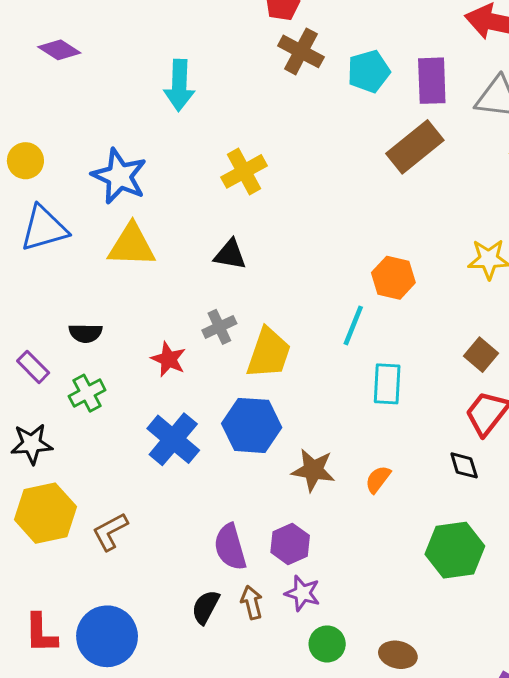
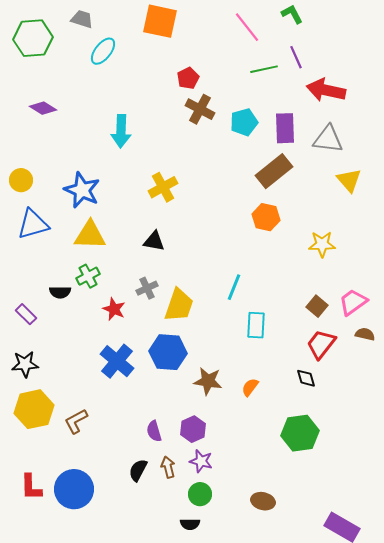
orange hexagon: (393, 278) -> (266, 217), moved
green cross: (87, 393) -> (88, 276), moved
purple semicircle: (230, 547) -> (154, 431), size x0.7
green circle: (327, 644) -> (200, 494), moved

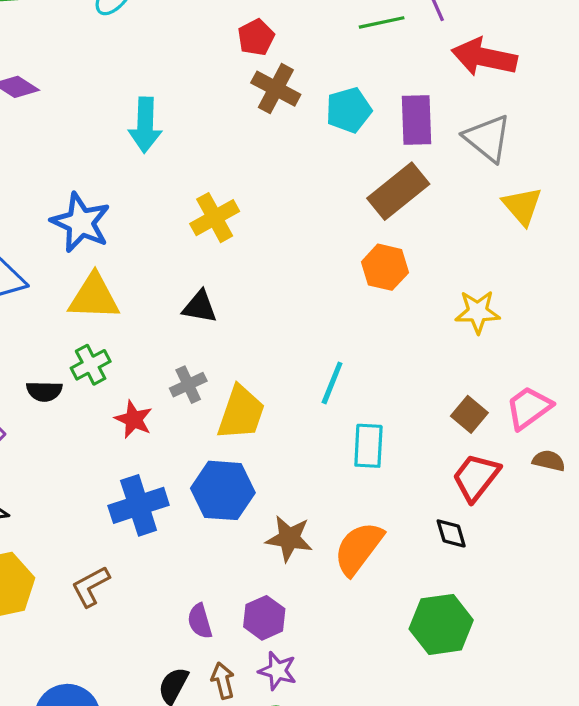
gray triangle: (328, 139) -> (488, 138), turned 32
blue cross: (117, 361) -> (139, 505), turned 32
orange semicircle: (250, 387) -> (359, 548), size x1.8
brown L-shape: (76, 421) -> (91, 586), moved

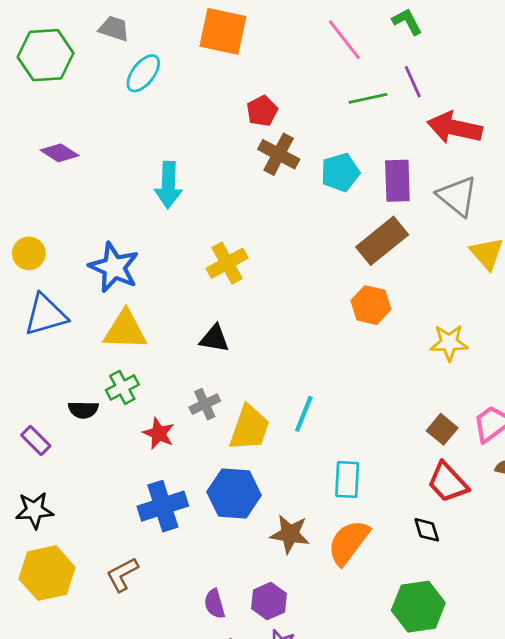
cyan line: (332, 383) -> (304, 414), moved
cyan rectangle: (368, 446) -> (347, 480), moved
red trapezoid: (476, 477) -> (448, 482), turned -81

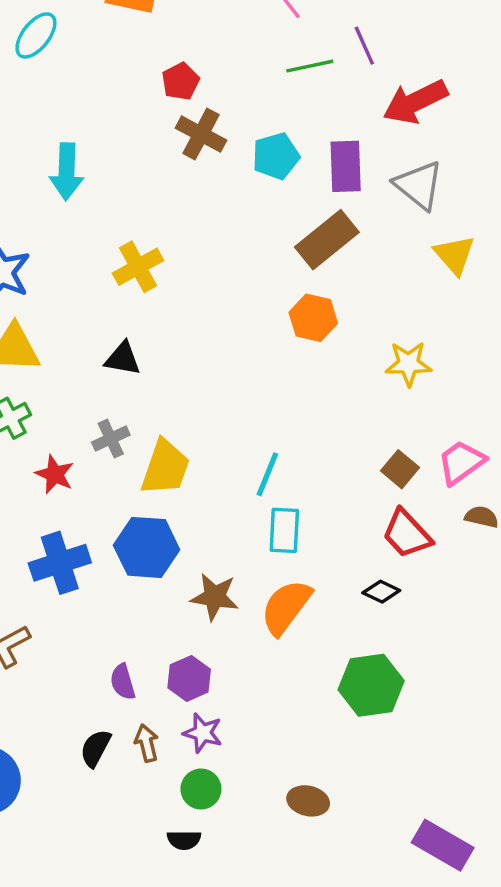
red arrow: (455, 128) -> (415, 102), turned -38
cyan line: (304, 414) -> (267, 474), moved
black diamond: (427, 530) -> (381, 592), turned -48

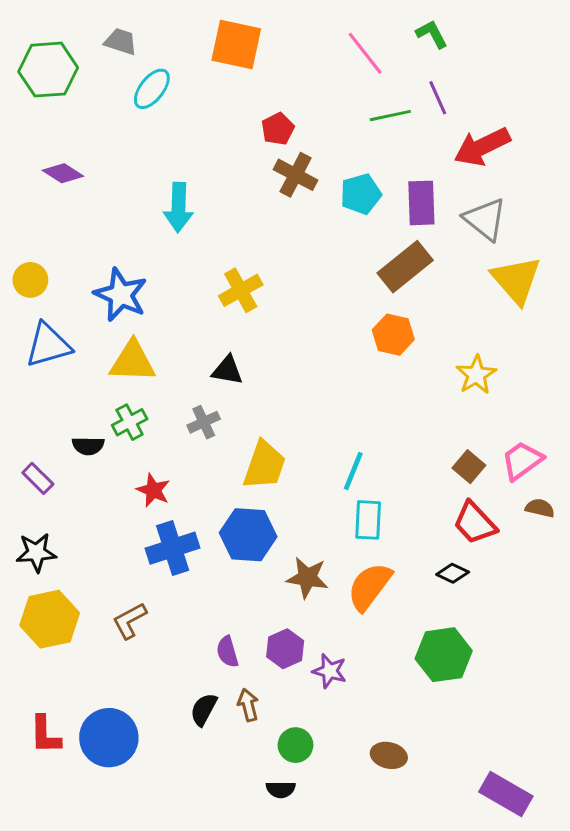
yellow triangle: (454, 255) -> (516, 280), size x1.4
yellow star: (408, 364) -> (476, 375), turned -30
gray cross: (111, 439) -> (204, 422), moved
red star: (55, 474) -> (153, 490), moved
purple star: (203, 733) -> (330, 671), moved

